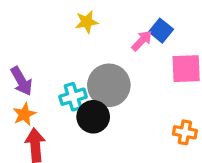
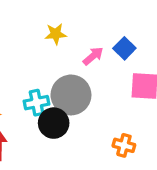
pink arrow: (142, 41) -> (93, 56), moved
orange cross: (185, 132) -> (124, 145), moved

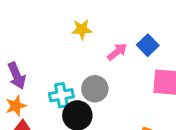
gray circle: (71, 95) -> (95, 89), size x0.7

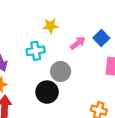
cyan cross: (61, 95) -> (36, 51), moved

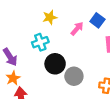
gray circle: (61, 72) -> (74, 76), moved
black circle: (47, 92) -> (55, 64), moved

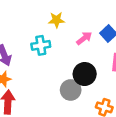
black circle: (55, 64) -> (85, 74), moved

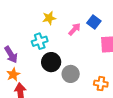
black circle: (85, 74) -> (51, 62), moved

